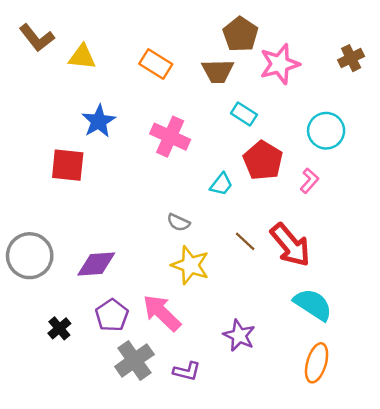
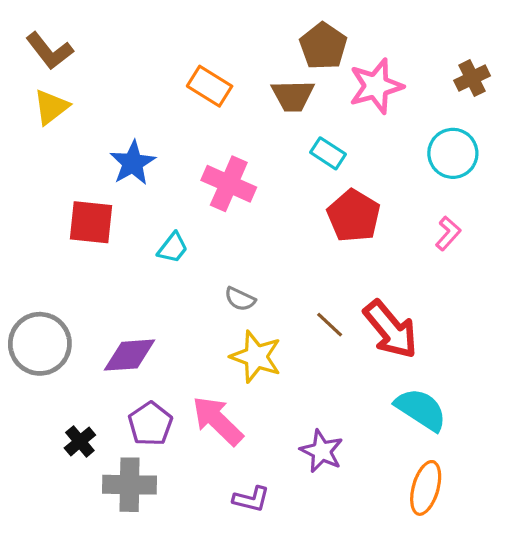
yellow triangle: (82, 57) -> (51, 107), moved, turned -44
cyan circle: (326, 131) -> (453, 153), moved
pink L-shape: (309, 181) -> (448, 233), moved
cyan trapezoid: (221, 184) -> (173, 248), moved
gray cross: (134, 360) -> (130, 485), moved, turned 36

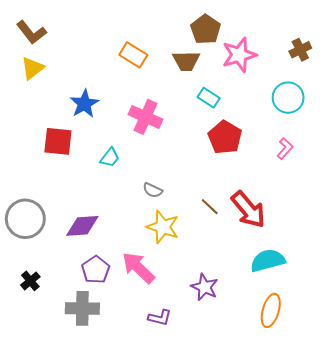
cyan semicircle: (421, 409) -> (268, 261), turned -48
black cross: (80, 441) -> (30, 281), moved

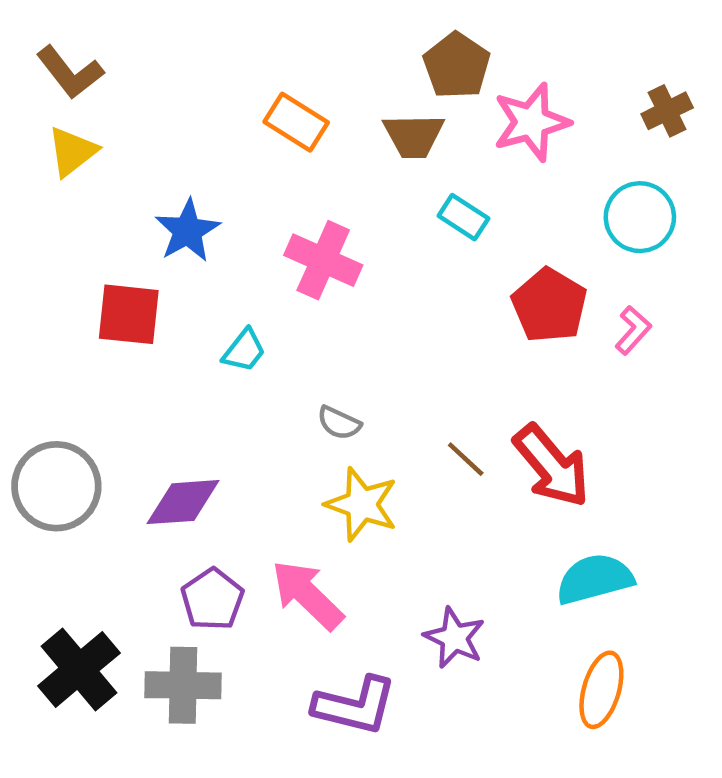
red pentagon: (225, 137) -> (549, 305), moved
black cross: (30, 281) -> (79, 669), moved, size x1.8
purple L-shape: (160, 318) -> (355, 706), size x1.6

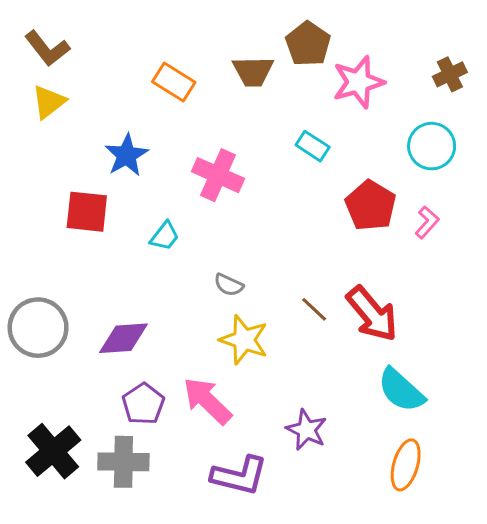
orange rectangle: (296, 122) -> (174, 82), moved
brown trapezoid: (414, 136) -> (253, 71), moved
cyan semicircle: (595, 579) -> (401, 390), turned -123

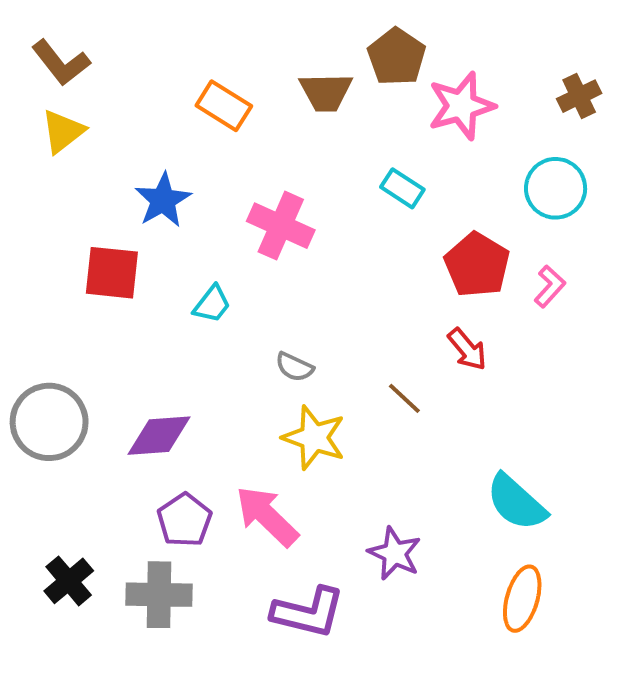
red arrow: (372, 314) -> (467, 349), moved, size x0.6
black cross: (53, 451) -> (69, 581), size x0.7

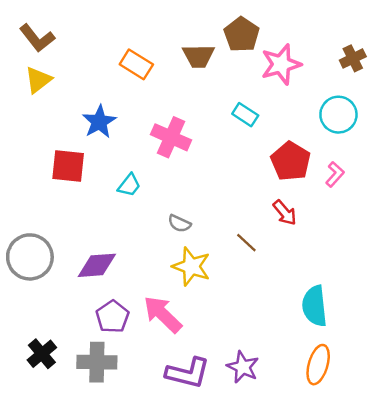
cyan semicircle: (516, 502) -> (315, 306), turned 42
purple star: (395, 553) -> (243, 367), moved

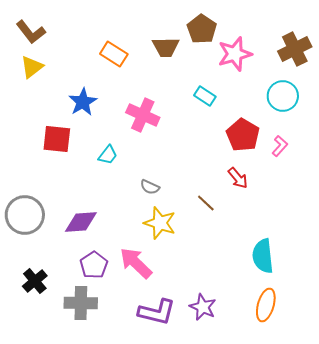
brown cross: (353, 58) -> (295, 49), size x1.5
black cross: (42, 354) -> (35, 281), moved

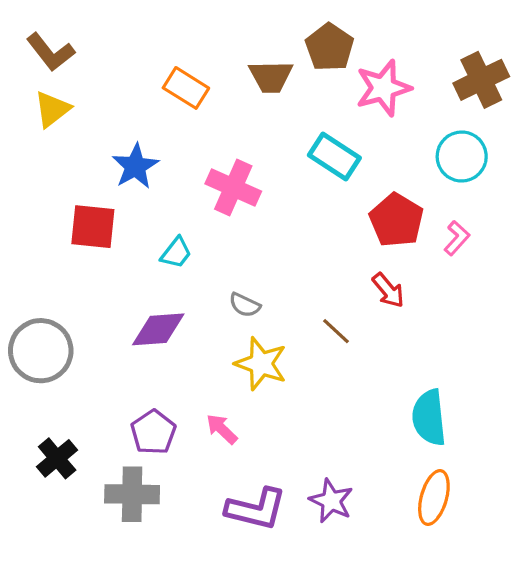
cyan rectangle: (205, 96) -> (334, 156), size x1.4
purple diamond: (81, 222) -> (158, 329), moved
pink arrow: (136, 263) -> (222, 429), size x0.6

